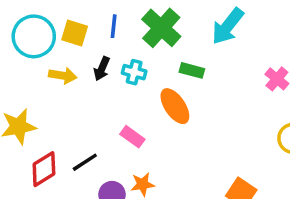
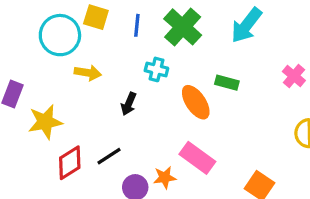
yellow square: (75, 33) -> (96, 17), moved
black arrow: (102, 69) -> (129, 104), moved
green rectangle: (192, 70) -> (227, 83), moved
pink rectangle: (132, 137) -> (197, 158), moved, size x1.5

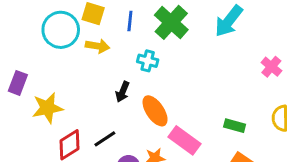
yellow arrow: (88, 73) -> (98, 46), moved
green rectangle: (227, 83) -> (235, 126), moved
orange ellipse: (196, 102) -> (155, 111), moved

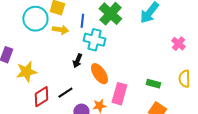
blue line: (130, 21) -> (82, 21), moved
cyan cross: (148, 61) -> (94, 40), size x1.5
pink rectangle: (184, 140) -> (119, 94), turned 70

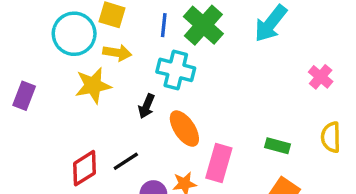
blue line: (82, 21) -> (164, 25), moved
yellow star: (26, 72) -> (93, 85), moved

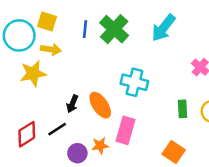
cyan cross: (176, 70) -> (134, 82), moved
black arrow: (146, 106) -> (72, 104), moved
green rectangle: (277, 146) -> (182, 109), moved, turned 72

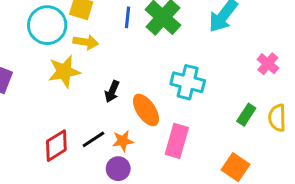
black arrow: (72, 104) -> (112, 91), moved
green rectangle: (182, 109) -> (246, 115), turned 36
orange star: (100, 146) -> (123, 141), moved

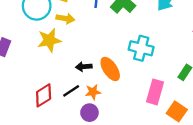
black arrow: (112, 91) -> (84, 67), moved, turned 63
pink rectangle: (177, 141) -> (155, 92), moved

